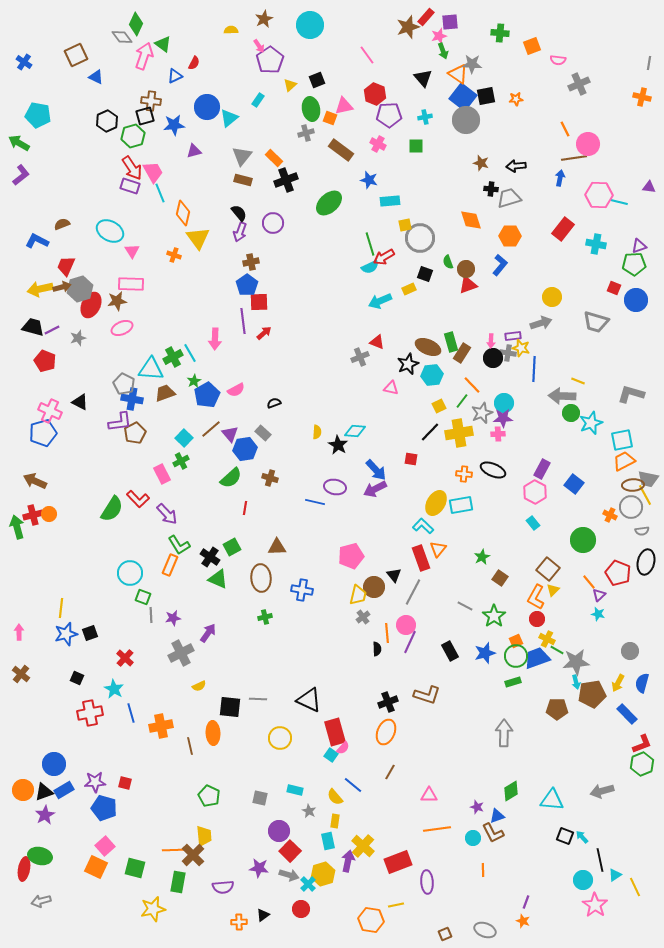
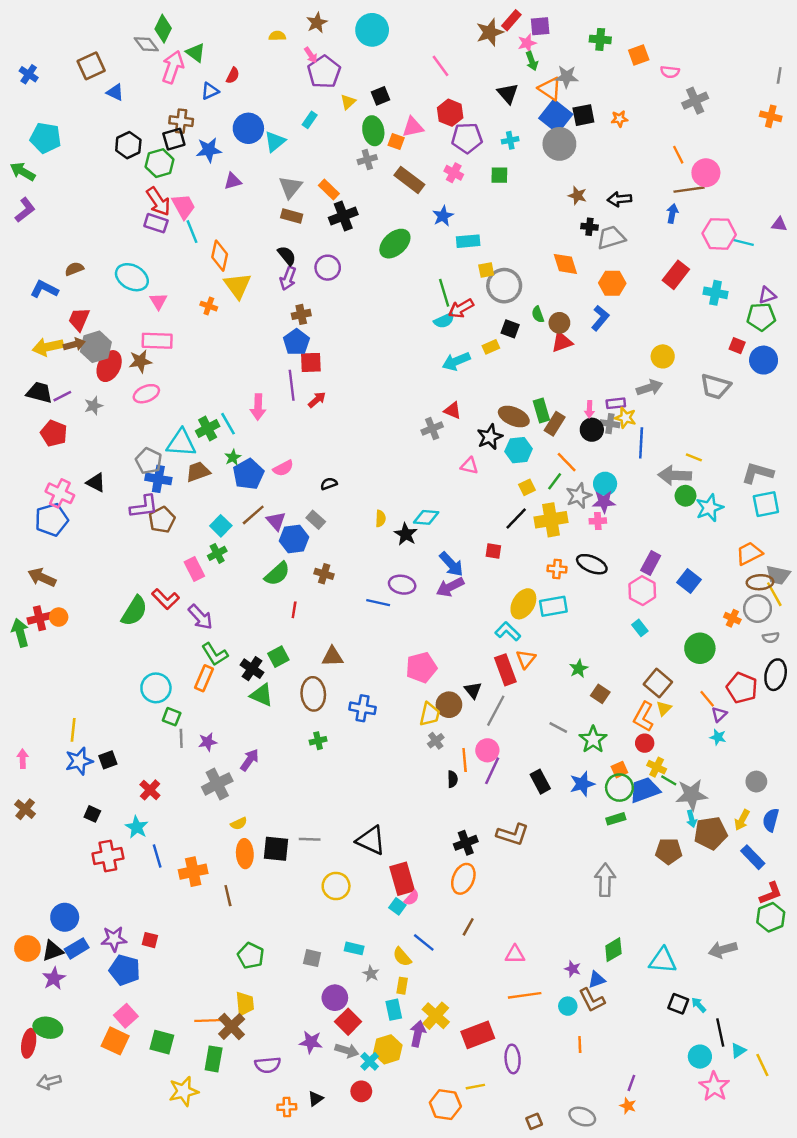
blue star: (369, 180) -> (443, 216), turned 30
cyan square: (622, 440) -> (766, 504), moved
orange ellipse: (213, 733) -> (245, 854), moved

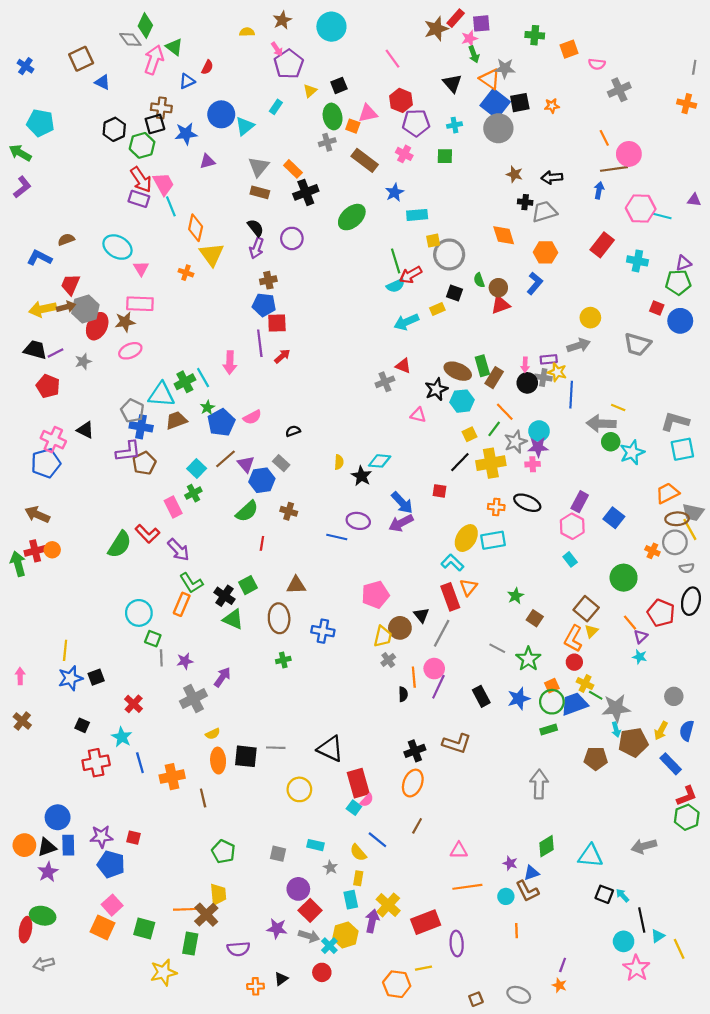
blue pentagon: (296, 342) -> (264, 305), turned -30
blue rectangle: (77, 948) -> (68, 845), turned -60

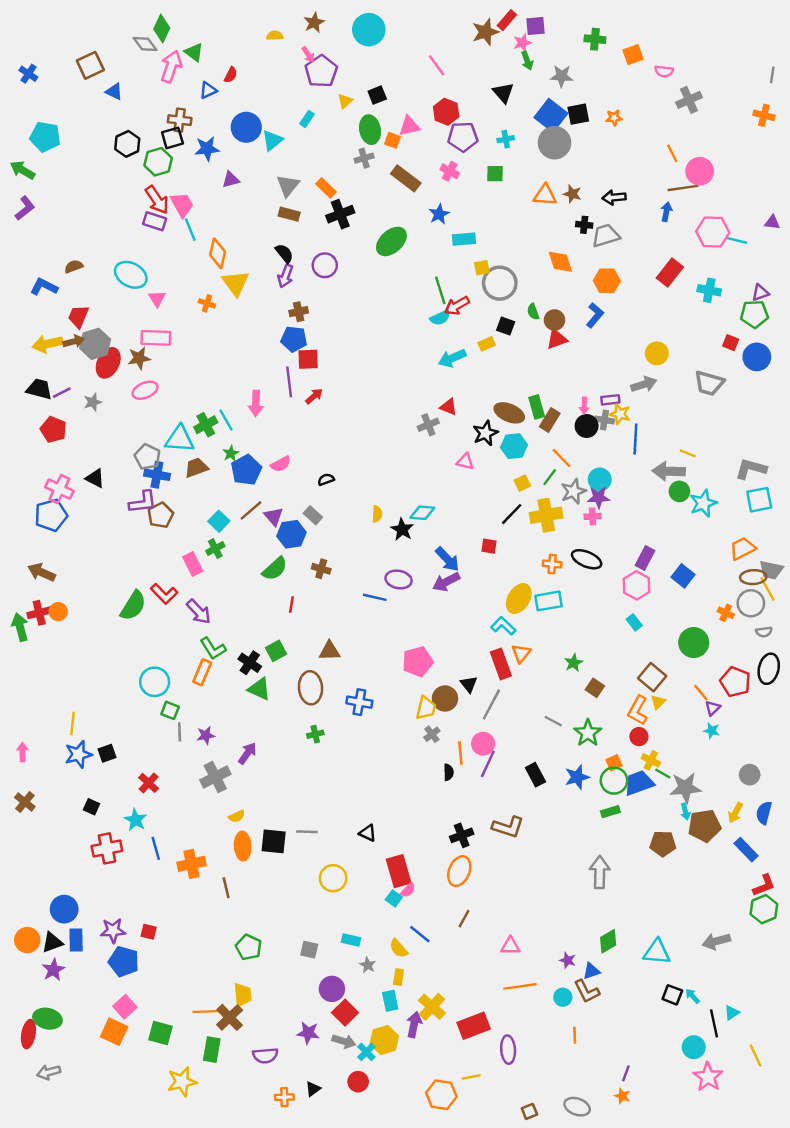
orange triangle: (490, 79) -> (545, 195), moved, turned -30
black triangle: (330, 749) -> (368, 833), size x0.6
cyan triangle: (658, 936) -> (732, 1013), moved

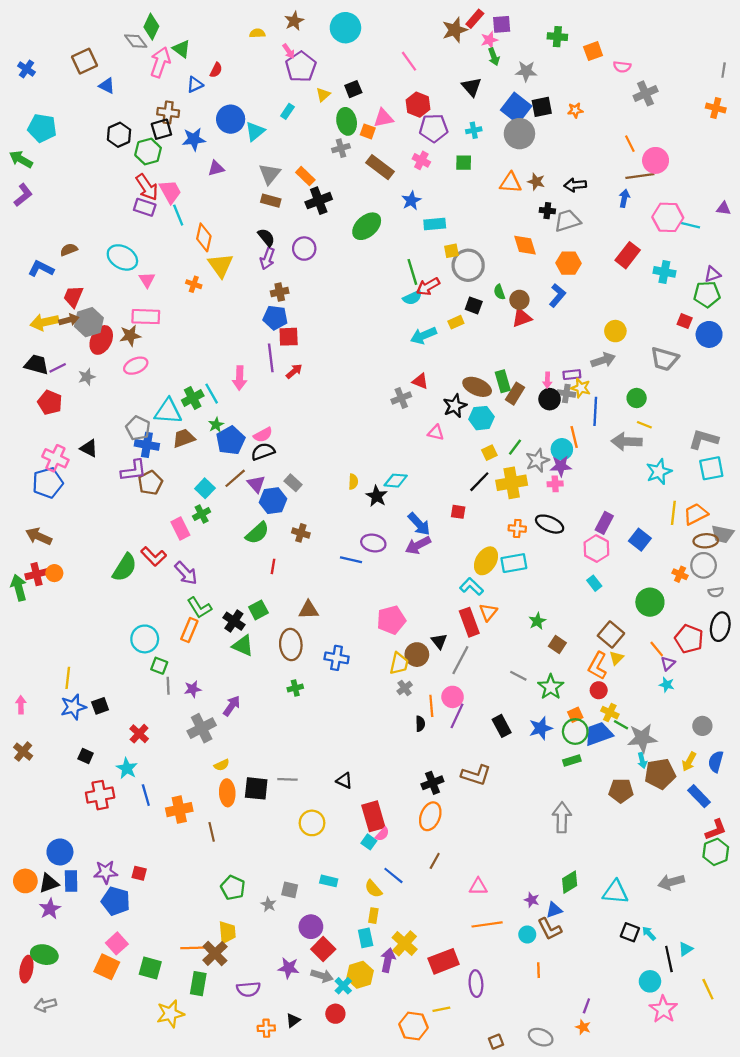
orange line: (562, 458) -> (574, 437), moved, turned 30
black semicircle: (326, 480) -> (263, 452), moved, size x1.5
green circle: (679, 491) -> (637, 398), moved
yellow line: (768, 589) -> (673, 513), moved, turned 35
gray star: (368, 965) -> (268, 904), moved

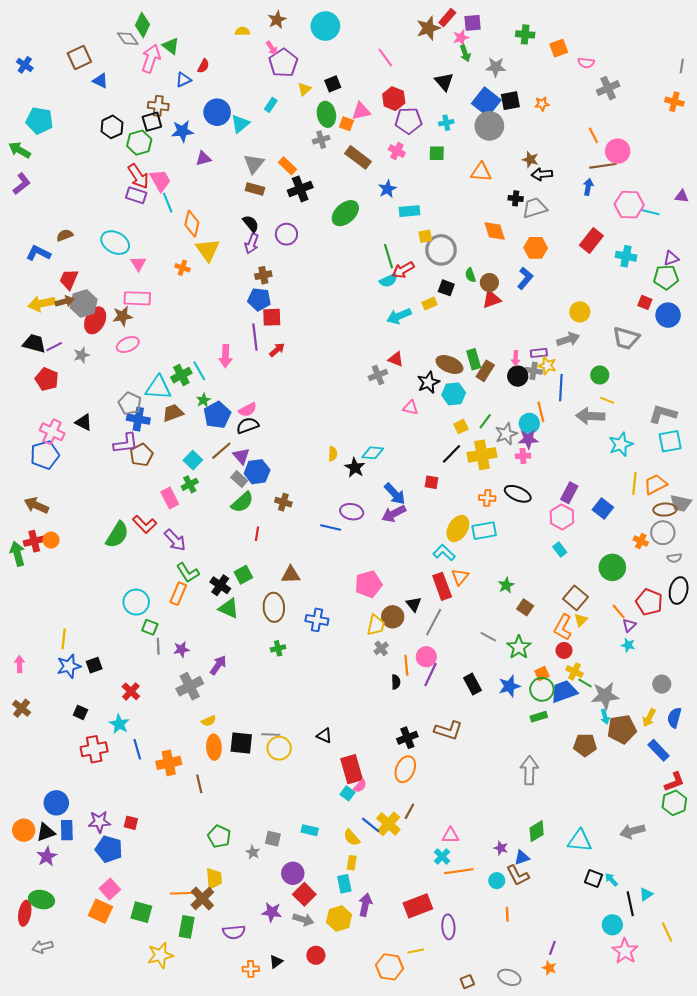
brown star: (536, 182) -> (530, 160), moved
gray rectangle: (293, 483) -> (239, 479), moved
yellow circle: (312, 823) -> (279, 748), moved
yellow cross: (405, 943) -> (388, 824), moved
cyan cross: (343, 986) -> (442, 856), moved

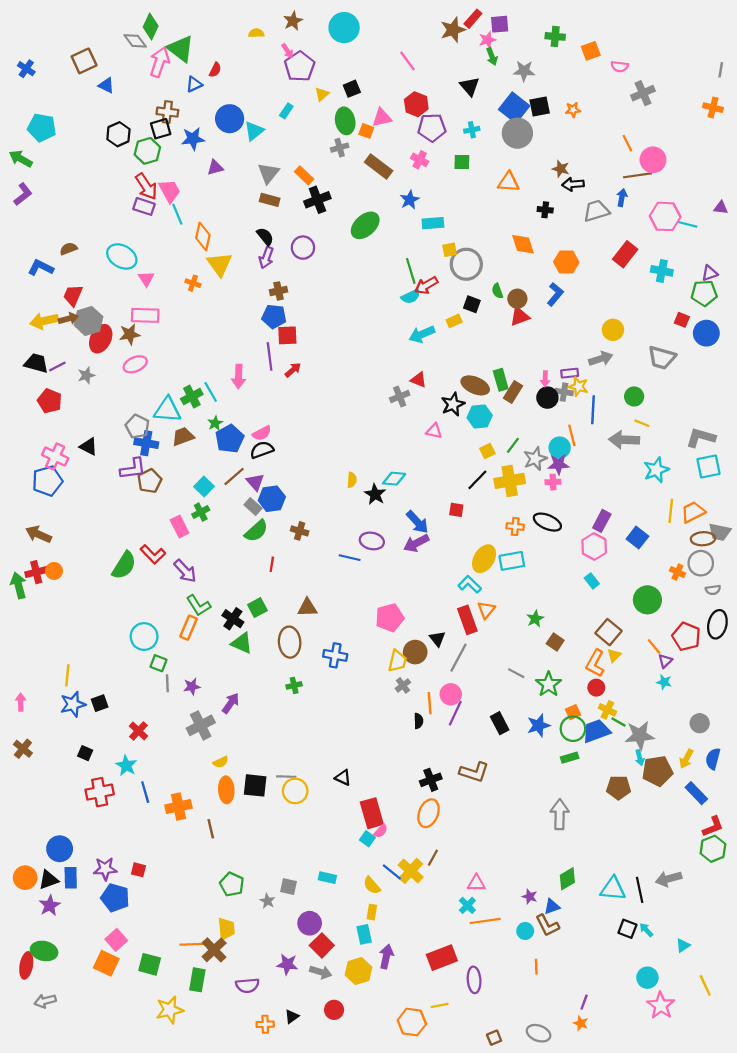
green triangle: (171, 46) -> (181, 49), size x1.5
gray trapezoid: (535, 208) -> (596, 211), moved
black line: (630, 904) -> (640, 890), moved

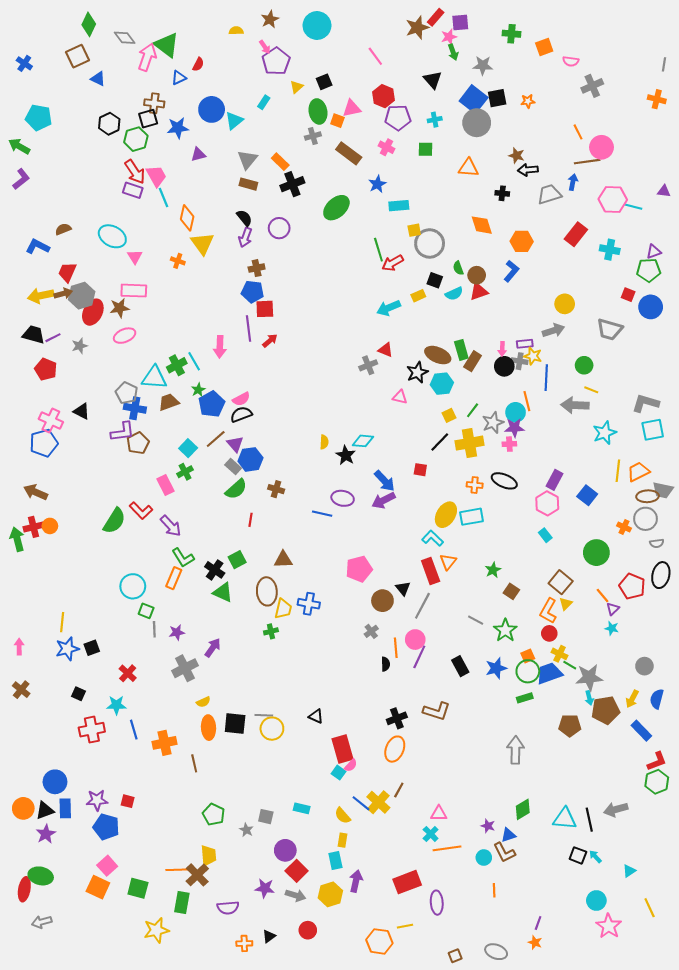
green diamond: (151, 26) -> (89, 24), moved
cyan semicircle: (411, 296) -> (454, 294), moved
yellow trapezoid: (397, 661) -> (283, 609), moved
cyan star: (126, 765) -> (116, 705), turned -30

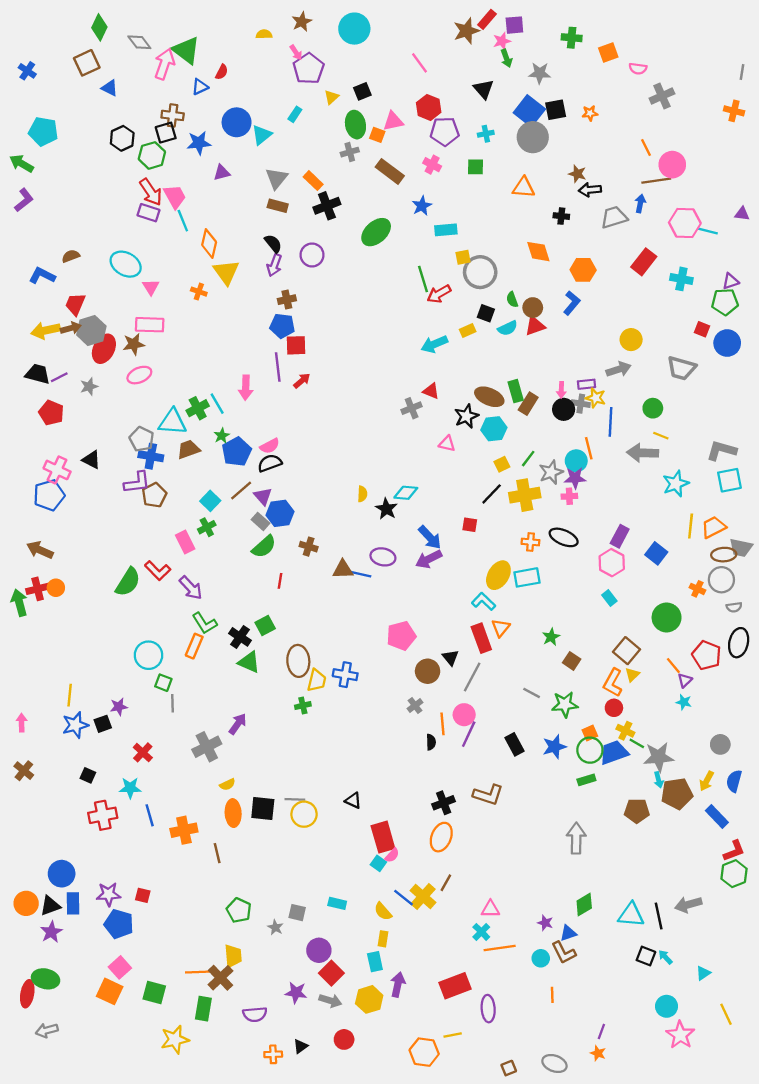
brown triangle: (283, 560) -> (343, 569), moved
green star: (505, 630) -> (565, 704), turned 30
purple star: (177, 632) -> (119, 707), moved

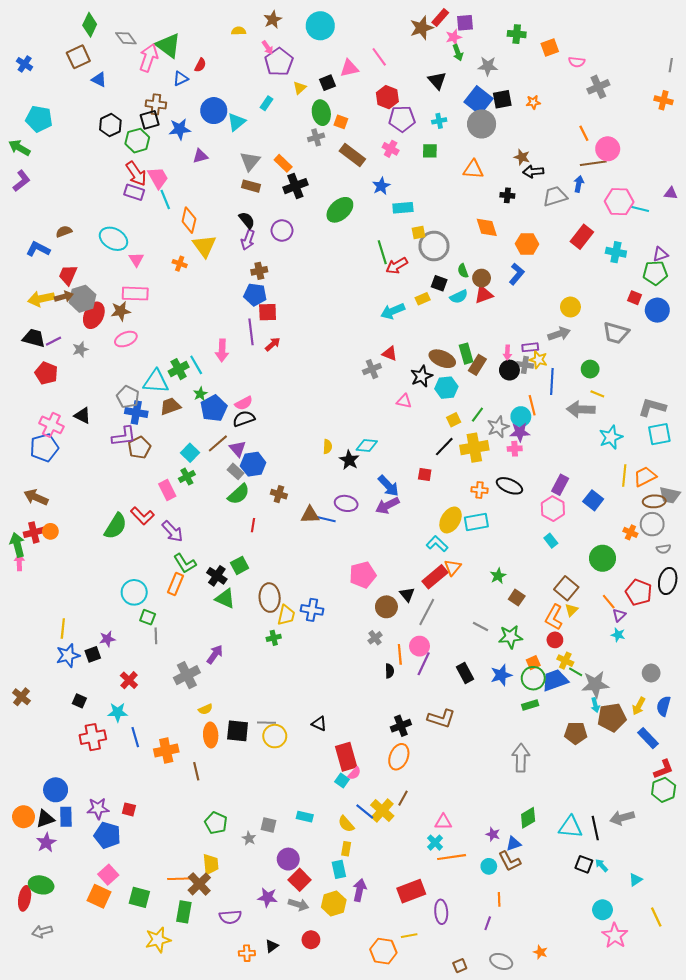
pink triangle: (393, 121) -> (349, 68), moved
red rectangle: (481, 638) -> (435, 577), turned 70
pink arrow: (22, 723) -> (19, 562), moved
purple line: (601, 1031) -> (488, 923), moved

